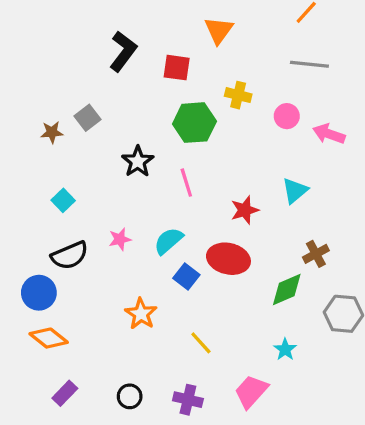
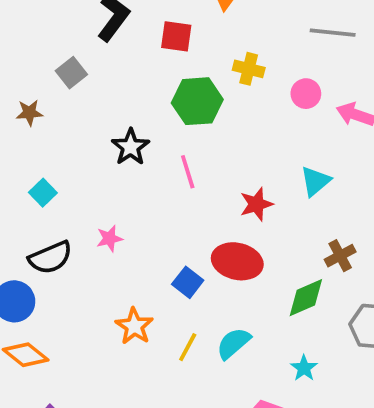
gray square: (87, 118) -> (71, 73), moved
cyan semicircle: (168, 241) -> (233, 343), moved
yellow line: (201, 343) -> (188, 347), moved, turned 70

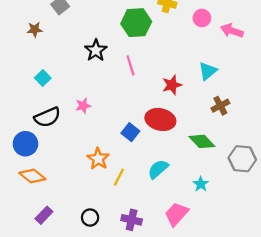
brown cross: (340, 256) -> (220, 106), moved
green diamond: (306, 298) -> (202, 141), turned 70
yellow line: (188, 347) -> (119, 177), moved

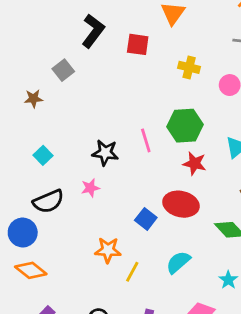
green hexagon: (136, 23) -> (185, 126), moved
black star: (96, 50) -> (105, 153), moved, turned -30
red star: (172, 85) -> (195, 163), turned 30
orange star: (98, 159) -> (108, 250), turned -30

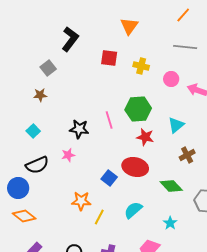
red square: (138, 44) -> (109, 58), moved
brown star: (33, 99) -> (40, 95), moved

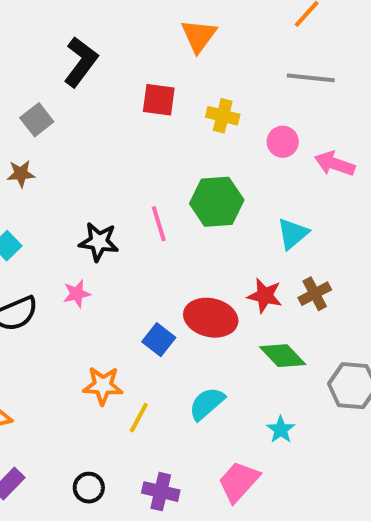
red star: (145, 137) -> (265, 296), moved

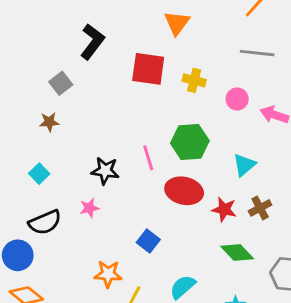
red square: (159, 100) -> (148, 69), size x1.4
red ellipse: (211, 318) -> (184, 191), moved

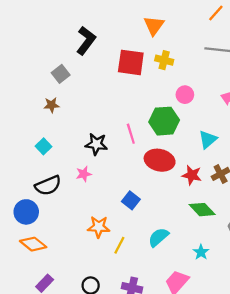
yellow cross: (194, 80) -> (164, 60), moved
pink circle: (237, 99) -> (185, 95), moved

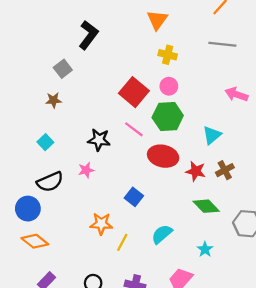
red square: (131, 62) -> (134, 92), moved, turned 32
pink circle: (185, 95) -> (169, 86), moved
pink line: (131, 134) -> (134, 129), turned -36

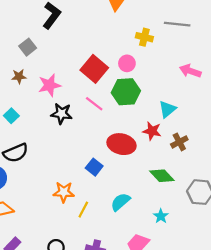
yellow cross: (168, 55) -> (144, 37), moved
red ellipse: (163, 156) -> (121, 144), moved
pink star: (86, 170) -> (49, 85), moved, size x1.5
red star: (196, 171) -> (152, 131), moved

